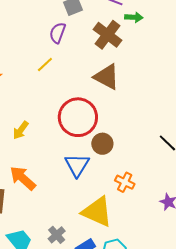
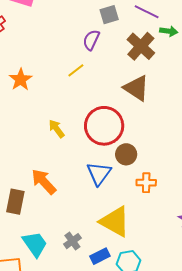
yellow arrow: (21, 130) -> (56, 129), moved, turned 102
orange cross: (125, 182) -> (146, 183), moved, turned -30

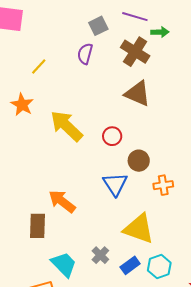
yellow line: (76, 70) -> (39, 67), moved
red circle: (104, 126) -> (112, 136), size x0.5
yellow arrow: (56, 129) -> (66, 126), moved, size x1.8

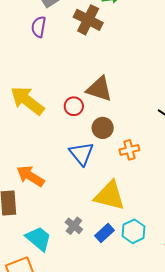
brown triangle: (138, 94) -> (99, 89), moved

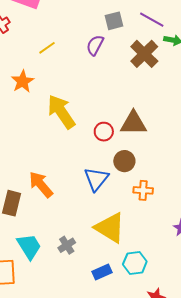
brown triangle: (99, 89) -> (133, 123), turned -36
cyan hexagon: (134, 231) -> (135, 263), moved
blue rectangle: (104, 233) -> (102, 272), moved

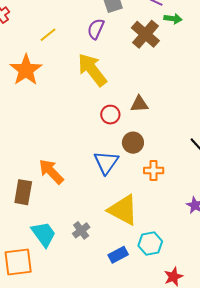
orange star: (23, 81) -> (26, 70), size x1.4
yellow arrow: (61, 112) -> (92, 70), moved
brown triangle: (133, 123) -> (139, 104), size x0.7

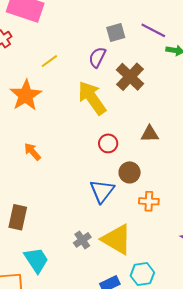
brown cross: (145, 34) -> (130, 77), moved
brown triangle: (139, 104) -> (150, 134), moved
orange arrow: (51, 172) -> (32, 152), moved, size x0.7
gray cross: (81, 230) -> (82, 240), moved

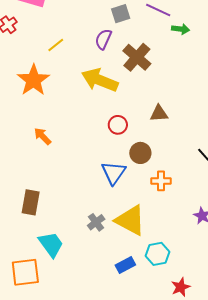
yellow arrow: (92, 98) -> (100, 80), turned -30

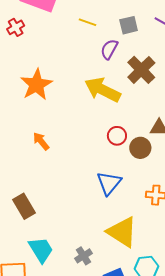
yellow line: (56, 45) -> (88, 22), moved, turned 54
brown circle: (140, 153) -> (140, 148), moved
brown rectangle: (31, 202) -> (24, 206), turned -45
gray cross: (96, 222) -> (83, 256), moved

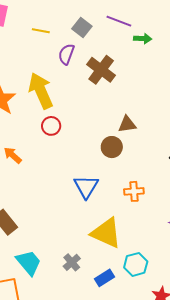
gray square: (129, 25) -> (82, 27), turned -30
yellow arrow: (102, 90) -> (41, 91), moved, turned 48
red circle: (117, 136) -> (51, 126), moved

